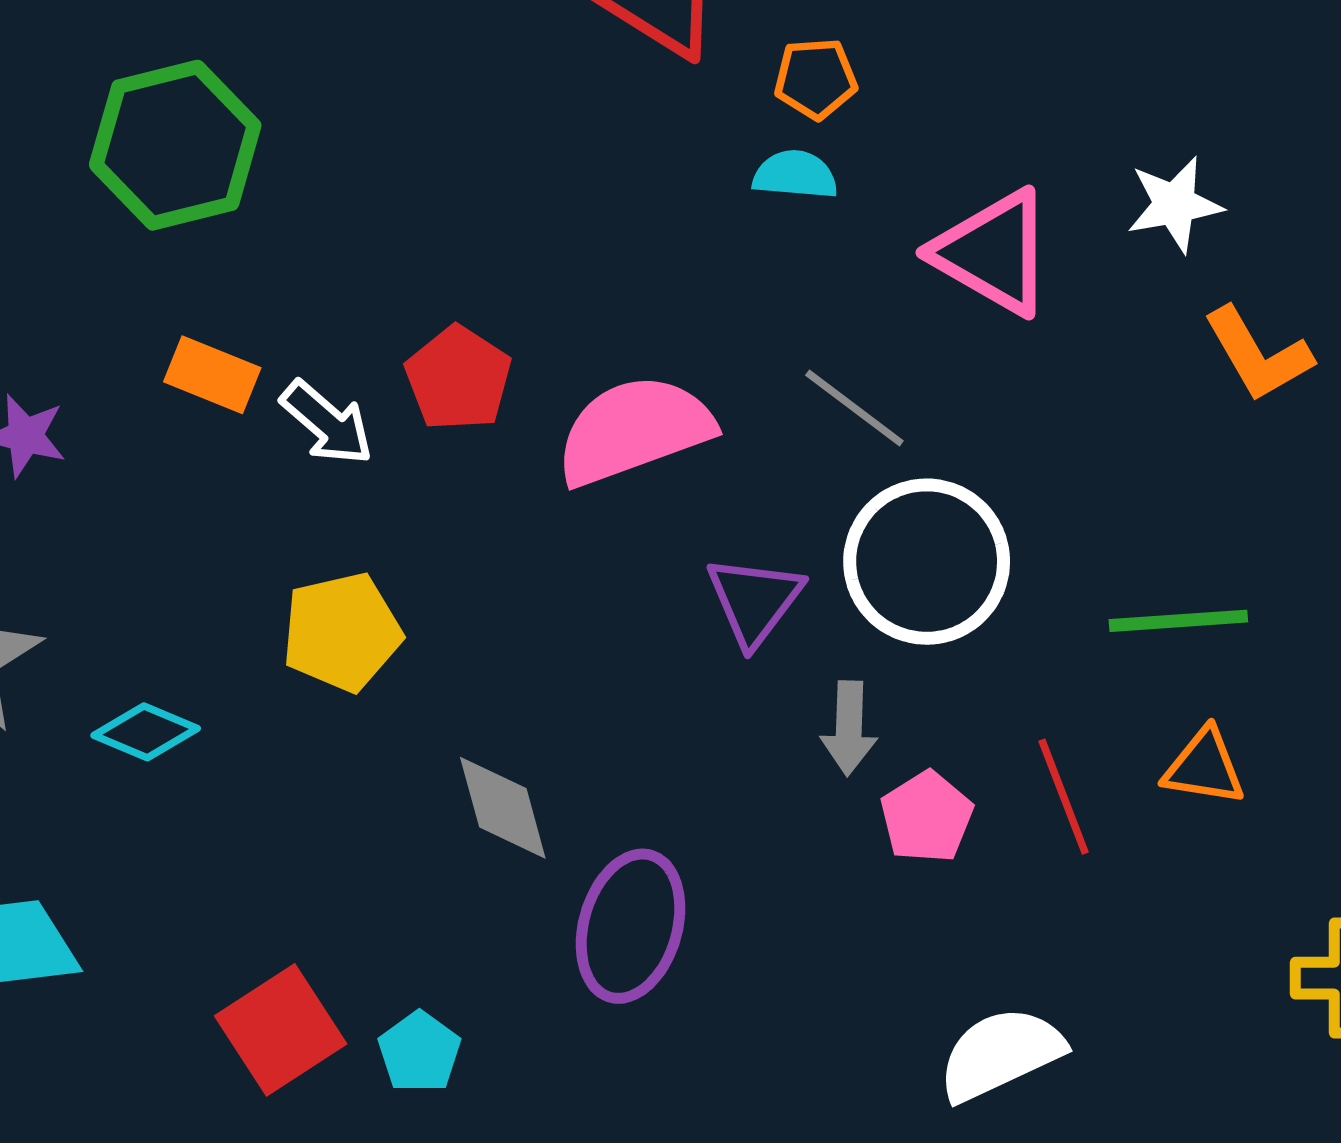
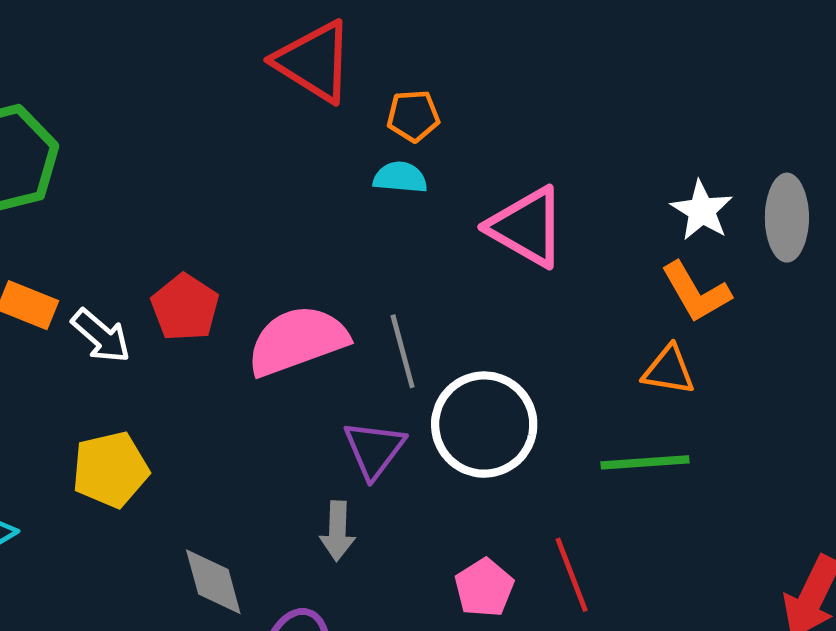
white star: (1175, 204) -> (702, 210), moved, turned -30
gray line: (854, 408) -> (403, 351), moved, turned 38
gray arrow: (849, 728) -> (338, 531), moved
orange triangle: (1204, 767) -> (669, 370), moved

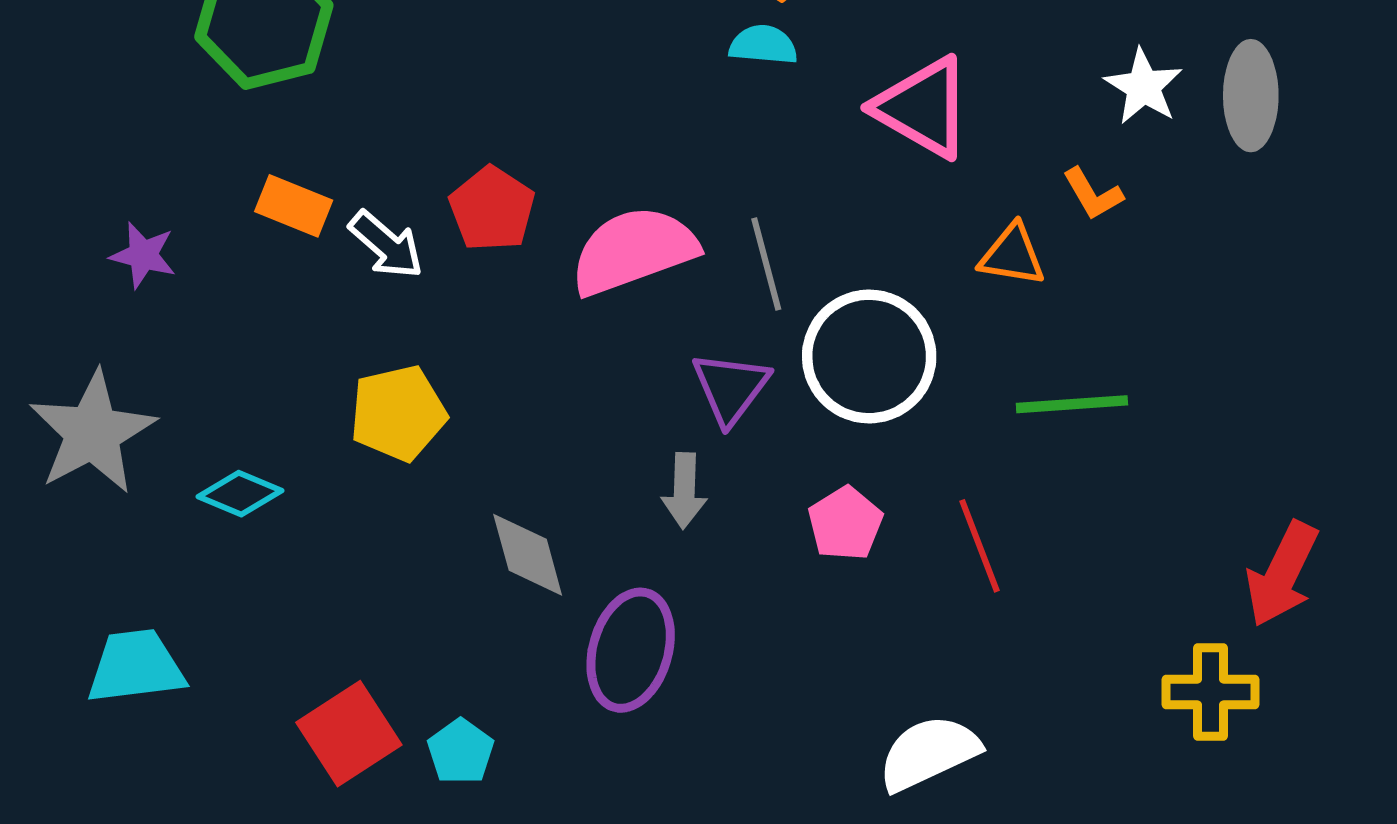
orange L-shape: (696, 292) -> (1093, 194), moved, size x0.7
orange triangle: (669, 370) -> (1012, 255), moved
pink pentagon: (484, 588) -> (845, 523), moved

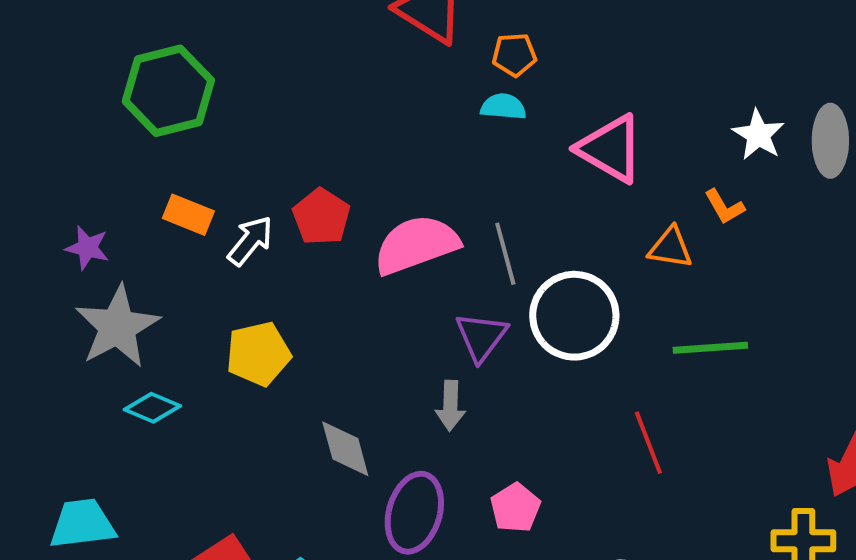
white arrow: (386, 245) -> (250, 241), turned -92
gray star: (92, 433) -> (117, 327), moved
pink pentagon: (845, 523) -> (515, 508), moved

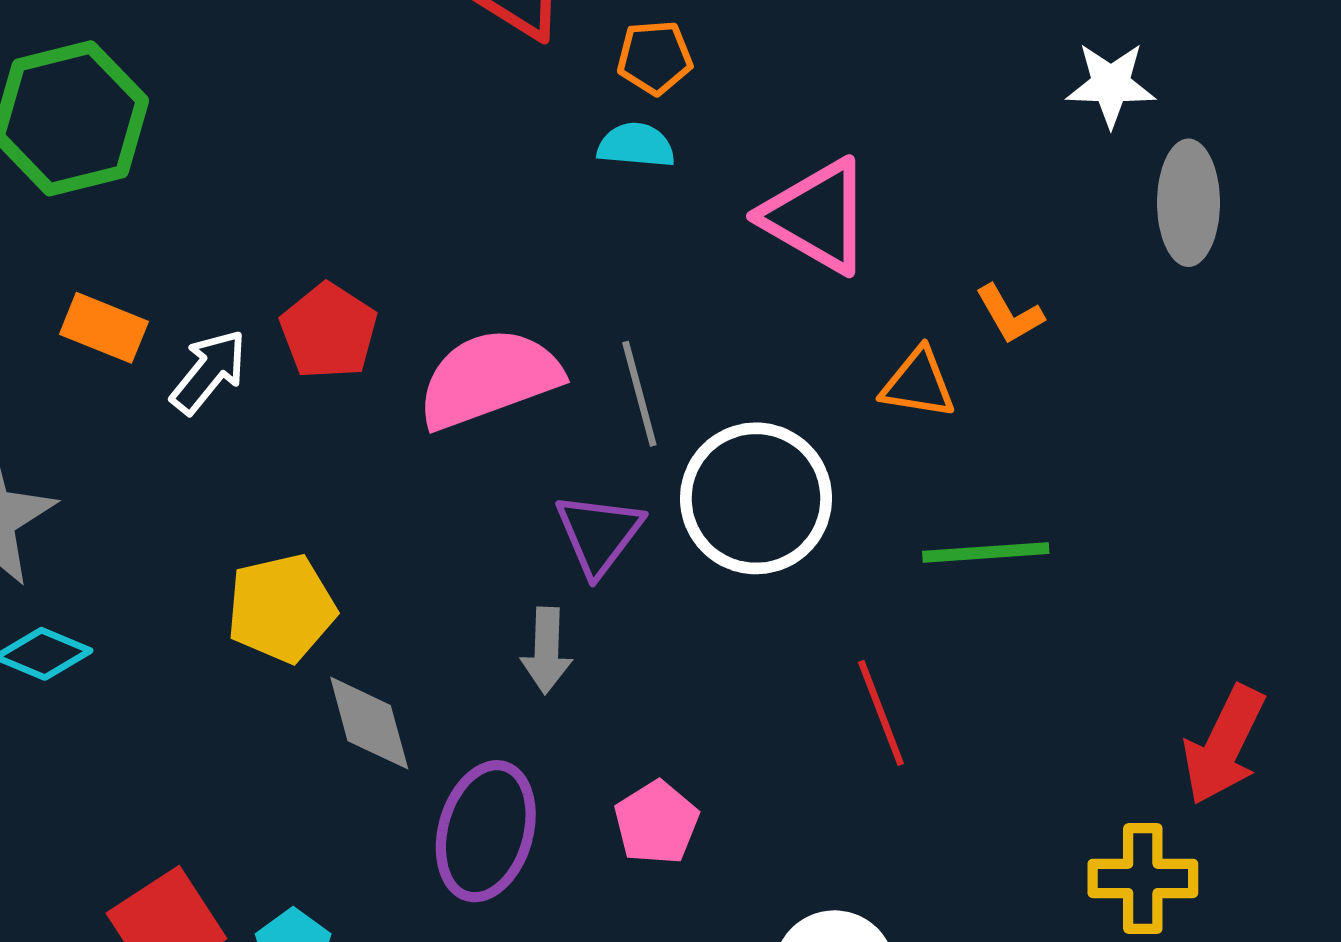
white star: (758, 135) -> (1111, 85), moved, turned -30
yellow pentagon: (258, 354) -> (281, 608), moved

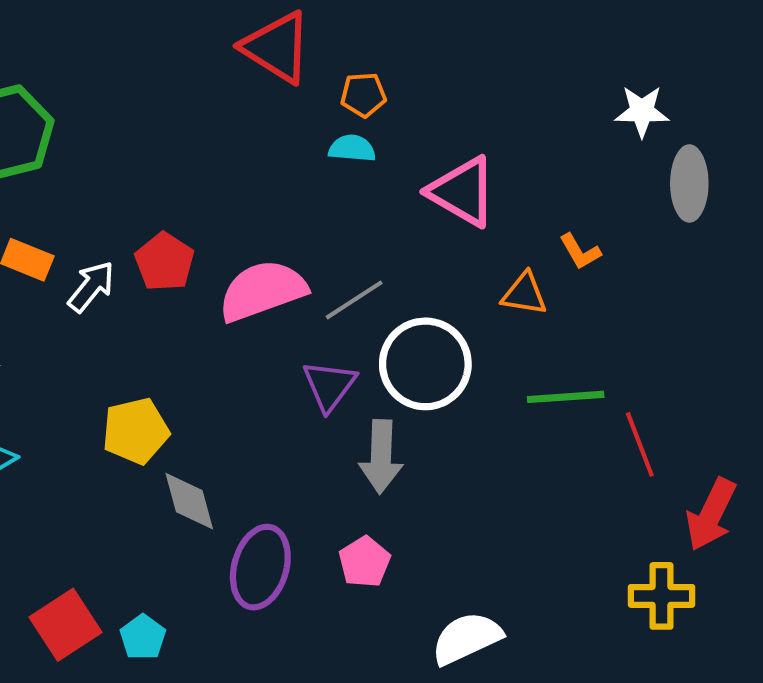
gray line: (639, 394) -> (354, 300), turned 72
gray arrow: (547, 650) -> (381, 457), moved, size x1.4
red line: (881, 713) -> (640, 444), moved

